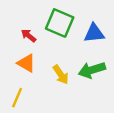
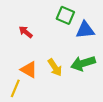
green square: (60, 23) -> (65, 15), moved, size x0.7
orange triangle: (26, 63) -> (29, 70), moved

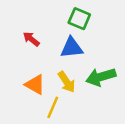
blue triangle: (85, 30) -> (72, 48), moved
yellow line: (15, 88) -> (53, 107), moved

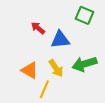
green square: (79, 19) -> (84, 15), moved
red arrow: (31, 39) -> (38, 28), moved

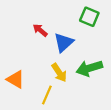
blue triangle: (60, 40) -> (64, 42), turned -36
orange triangle: (30, 70) -> (16, 79), moved

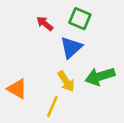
green square: (89, 17) -> (80, 19), moved
red arrow: (40, 30) -> (45, 24), moved

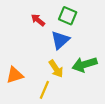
orange triangle: (17, 89) -> (15, 75), turned -48

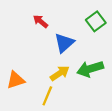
green square: (68, 16) -> (96, 21), moved, turned 30
yellow arrow: (56, 69) -> (60, 73), turned -90

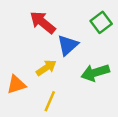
red arrow: (41, 21) -> (43, 22), size x1.6
yellow arrow: (60, 73) -> (46, 68), moved

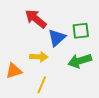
green square: (101, 22) -> (81, 31), moved, turned 30
yellow arrow: (46, 68) -> (39, 57), turned 36

